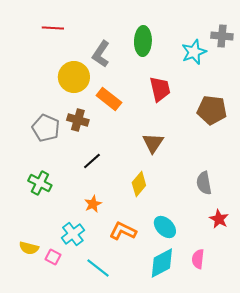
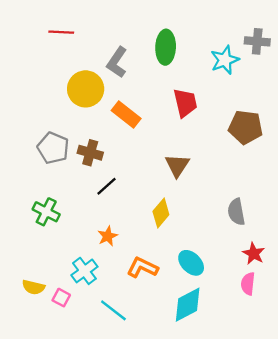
brown cross: (78, 120) -> (90, 153), moved
pink semicircle: (198, 259) -> (248, 284), moved

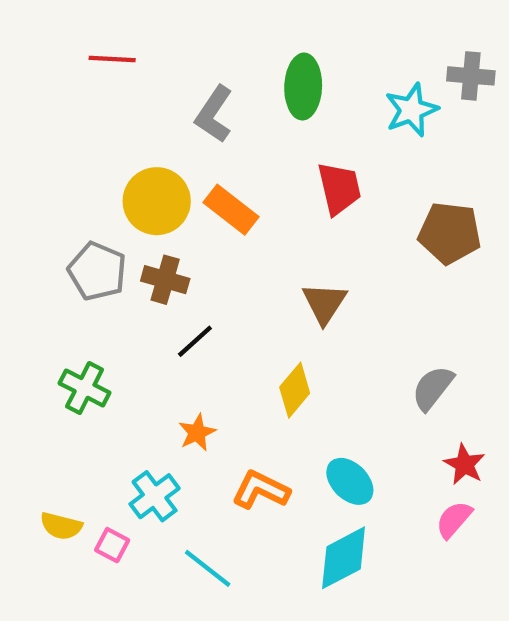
yellow circle: (86, 89) -> (157, 201), moved
gray semicircle: (236, 212) -> (433, 388), turned 48
pink semicircle: (248, 284) -> (454, 520), turned 35

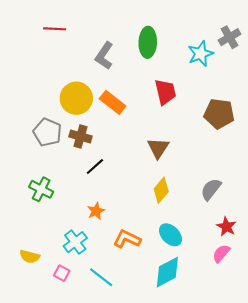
gray cross: (471, 76) -> (229, 37), turned -35
yellow diamond: (295, 390) -> (161, 190), moved
pink square: (112, 545) -> (62, 273), moved

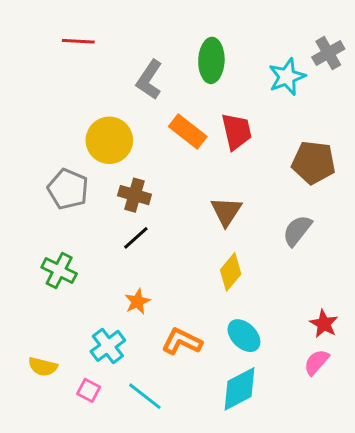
orange rectangle: (113, 102) -> (188, 131), moved
brown cross: (80, 136) -> (134, 195), moved
gray semicircle: (211, 189) -> (297, 231), moved

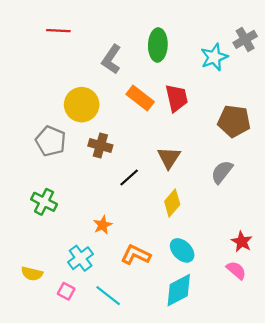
black line: (136, 238) -> (129, 178), moved
pink semicircle: (316, 362) -> (236, 270), turned 90

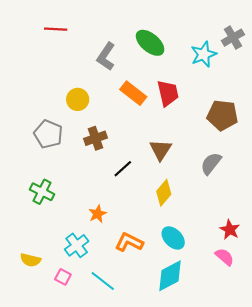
green ellipse: (158, 45) -> (150, 43), turned -52
yellow circle: (82, 105) -> (78, 99), size x0.7
brown cross: (100, 145) -> (95, 138), turned -35

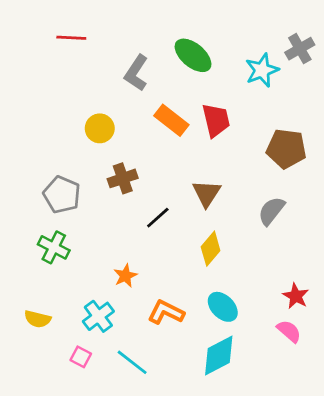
gray pentagon: (48, 134) -> (62, 195), moved
yellow semicircle: (30, 260) -> (38, 319), moved

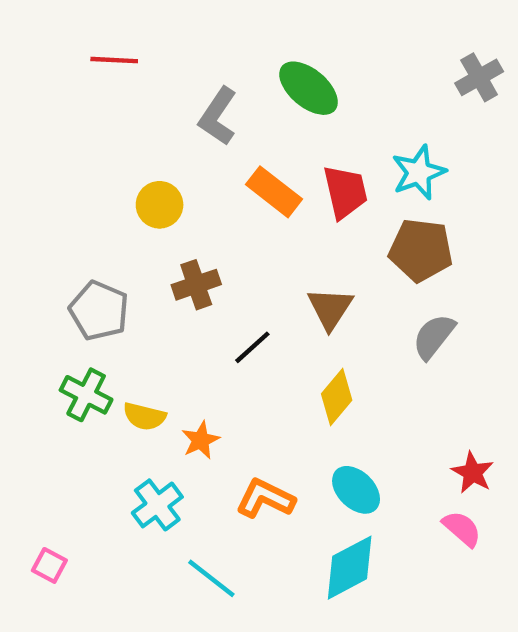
cyan star: (262, 70) -> (419, 172), moved
brown pentagon: (286, 149) -> (421, 250), moved
yellow semicircle: (38, 319) -> (144, 416), moved
pink square: (81, 357) -> (49, 565), moved

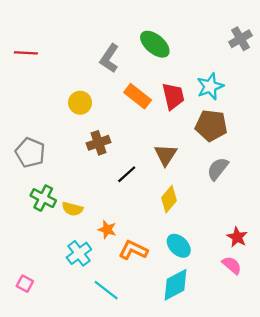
red line: (114, 60) -> (26, 53), moved
gray pentagon: (99, 311) -> (30, 153), moved
orange star: (201, 440) -> (107, 229), moved, turned -30

